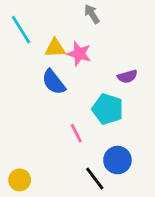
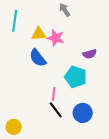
cyan line: (21, 30) -> (15, 21), turned 40
pink line: (76, 133) -> (54, 94), turned 32
black line: (95, 178) -> (56, 110), moved

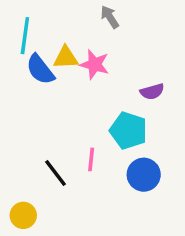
blue semicircle: (38, 58) -> (40, 70), moved
black line: (56, 110) -> (55, 173), moved
blue circle: (83, 113) -> (144, 175), moved

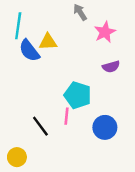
pink star: (94, 64) -> (105, 32), moved, turned 30
cyan pentagon: (128, 131) -> (78, 95), moved

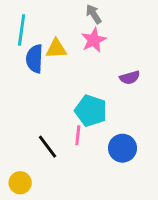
pink star: (105, 32) -> (94, 40), moved
blue semicircle: (29, 51) -> (35, 59), turned 40

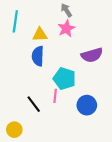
blue semicircle: (35, 59) -> (38, 56), moved
purple semicircle: (130, 78) -> (92, 55), size x1.5

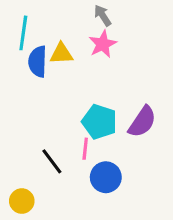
purple semicircle: (92, 55) -> (142, 122), moved, turned -40
blue semicircle: (38, 56) -> (38, 62), moved
blue circle: (87, 105) -> (106, 177), moved

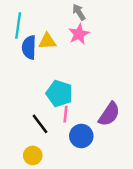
cyan pentagon: (99, 122) -> (59, 93), moved
purple semicircle: (142, 122) -> (109, 114), moved
yellow circle: (22, 201) -> (33, 155), moved

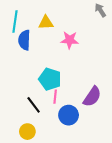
gray arrow: (79, 12) -> (100, 10), moved
pink star: (79, 34) -> (70, 40), moved, turned 30
yellow triangle: (47, 41) -> (46, 23), moved

